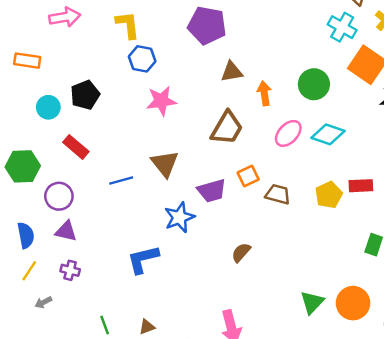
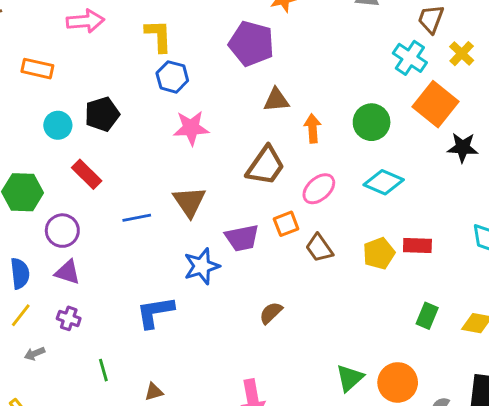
pink ellipse: (288, 133) -> (319, 189), moved
brown trapezoid: (278, 194) -> (319, 248), turned -145
green line: (105, 325) -> (103, 370), moved

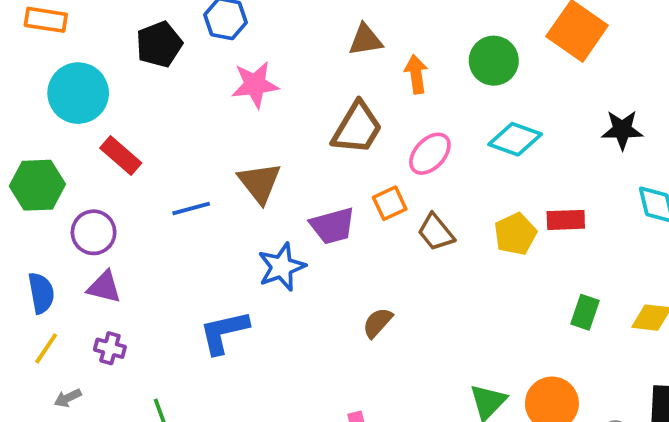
black pentagon: (102, 114) -> (159, 44), moved
cyan circle: (58, 125) -> (78, 93), size x1.6
black star: (463, 147) -> (622, 130), moved

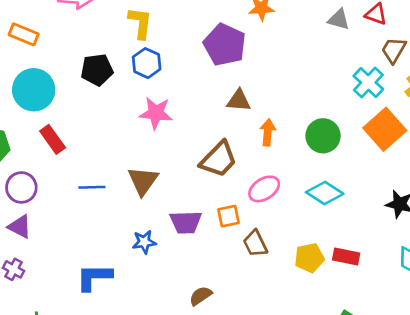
blue star: (282, 267) -> (144, 242), size x0.7

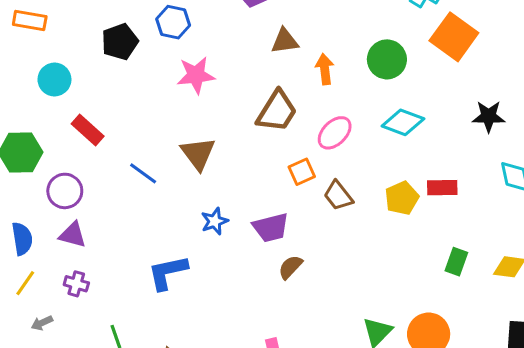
cyan circle: (34, 90) -> (54, 80), size x0.7
blue line: (92, 187) -> (143, 173), turned 50
purple trapezoid: (186, 222) -> (271, 228), moved

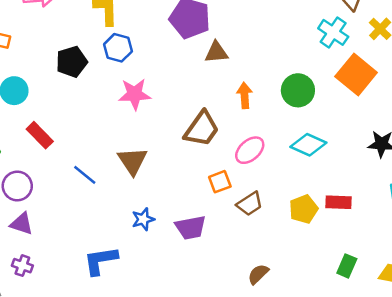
brown triangle: (285, 41) -> (216, 52), moved
brown trapezoid: (338, 196) -> (250, 204), turned -88
brown semicircle: (290, 267) -> (258, 274), moved

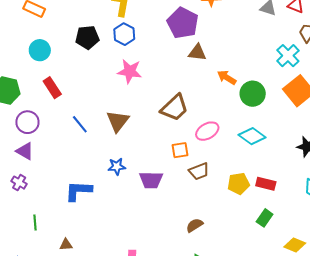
orange arrow: (245, 95) -> (227, 77), moved, turned -66
green rectangle: (347, 266) -> (265, 218), moved

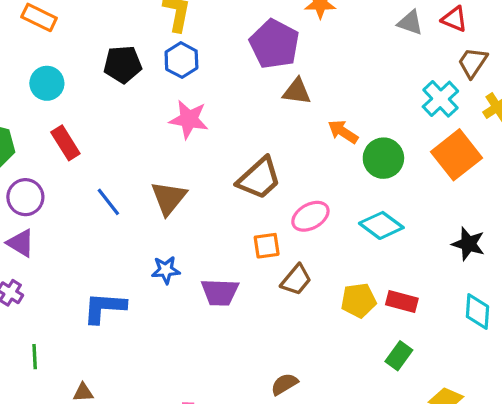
brown trapezoid: (199, 171) -> (296, 280), turned -30
brown semicircle: (195, 225) -> (284, 384), moved

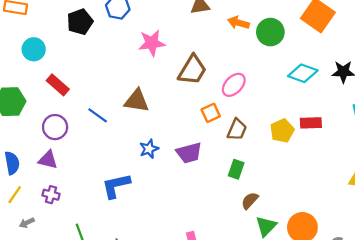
pink star: (189, 119) -> (152, 43), moved
purple circle: (25, 197) -> (55, 127), moved
brown triangle: (169, 198) -> (137, 101), turned -44
cyan diamond: (381, 225) -> (303, 73), moved
green rectangle: (399, 356) -> (236, 169), moved

